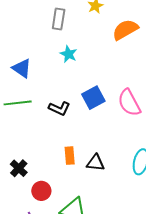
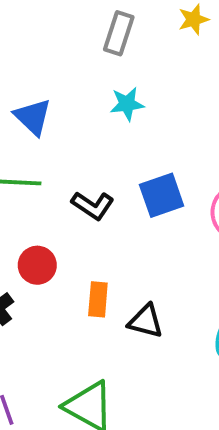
cyan star: (69, 54) -> (127, 104), turned 30
red circle: (41, 191) -> (37, 265), moved

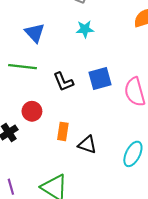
black L-shape: (93, 206) -> (63, 82), turned 30

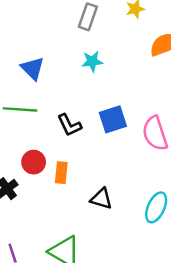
orange rectangle: (63, 131) -> (61, 173), moved

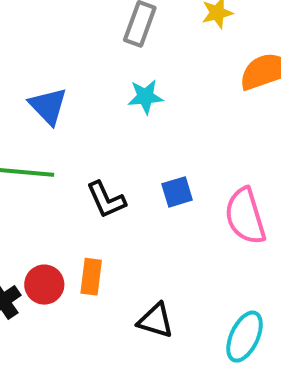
blue square: (113, 119) -> (177, 192), size x0.7
red circle: (34, 162) -> (44, 285), moved

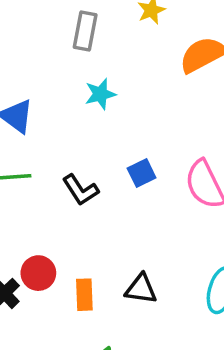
orange rectangle: (91, 277) -> (84, 295), moved

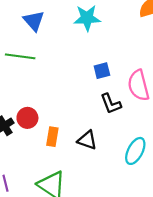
cyan star: (100, 94) -> (87, 18), size x1.4
black L-shape: (80, 190) -> (111, 104), moved

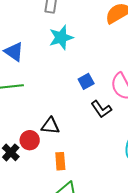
orange rectangle: (52, 137) -> (60, 161), moved
black triangle: (87, 140) -> (50, 126), moved

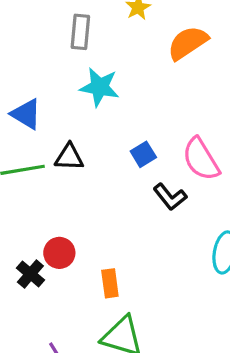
cyan star: (61, 37) -> (99, 87), turned 30
black triangle: (50, 126) -> (69, 157), moved

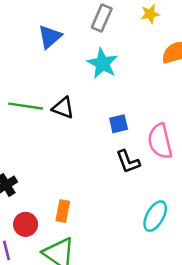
blue triangle: (26, 114) -> (50, 37), moved, turned 30
red circle: (59, 253) -> (26, 224), moved

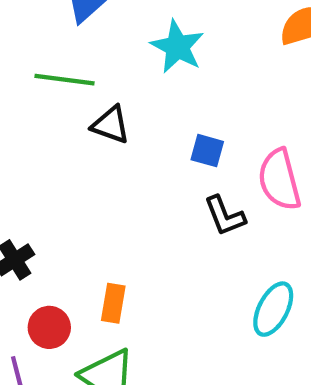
green line: (26, 106) -> (65, 80), moved
blue square: (119, 124) -> (207, 151), turned 30

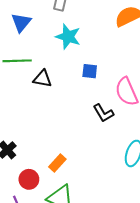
blue square: (207, 151) -> (90, 71), moved
orange rectangle: (113, 303) -> (57, 163), turned 42

